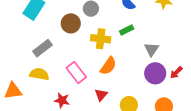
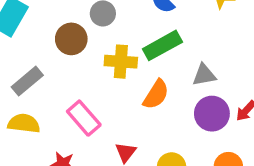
green rectangle: (127, 30) -> (162, 45), size x1.6
gray triangle: (151, 49) -> (204, 75), turned 49
orange semicircle: (108, 66) -> (156, 94), moved

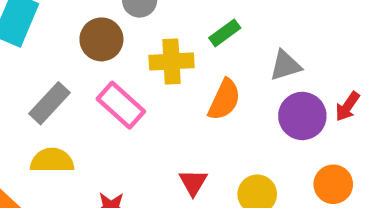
green rectangle: (162, 45) -> (225, 33), size x0.6
pink rectangle: (84, 118) -> (121, 105), moved

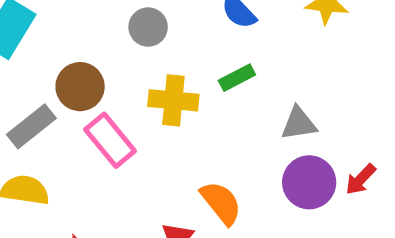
brown circle: (101, 39) -> (80, 87), moved
orange semicircle: (224, 100) -> (221, 203), moved, turned -72

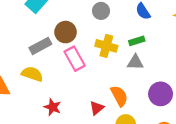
gray triangle: (299, 124) -> (135, 62), moved

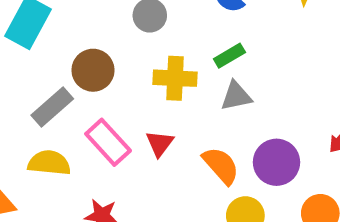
pink rectangle: (75, 59) -> (108, 142), moved
purple circle: (161, 94) -> (276, 162), moved
red triangle: (97, 108) -> (160, 143), moved

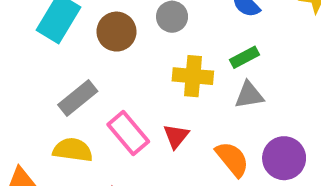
brown circle: (93, 70) -> (116, 32), moved

